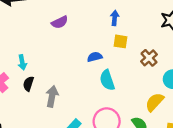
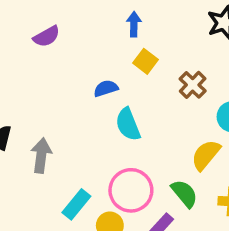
yellow square: (120, 41) -> (146, 61), turned 32

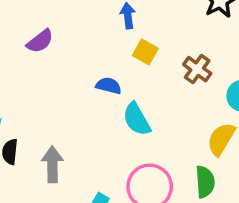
blue semicircle: (106, 88) -> (109, 86), turned 40
green semicircle: (184, 193) -> (205, 182), turned 44

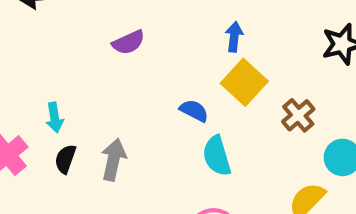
yellow square: (145, 52) -> (244, 82), size x1.5
gray arrow: (52, 164) -> (113, 160), moved

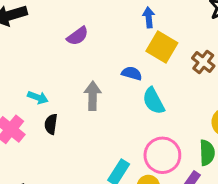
cyan arrow: (55, 118) -> (38, 97), turned -48
gray arrow: (113, 160) -> (93, 96), moved

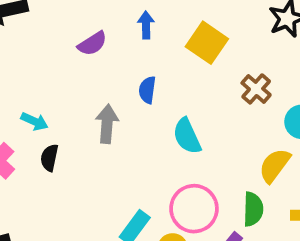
blue arrow: (149, 17) -> (146, 25), moved
yellow square: (162, 47) -> (207, 43), moved
blue semicircle: (132, 73) -> (147, 90), moved, turned -102

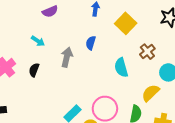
purple semicircle: (92, 44) -> (50, 11), moved
cyan arrow: (34, 121) -> (38, 41), moved
cyan semicircle: (187, 136) -> (121, 67), moved

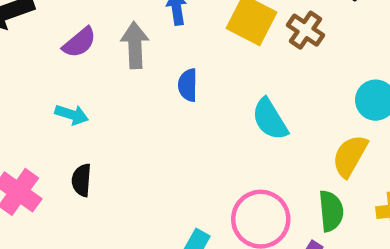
brown cross: (147, 52) -> (305, 30), moved
gray arrow: (67, 57) -> (135, 45), moved

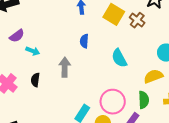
purple semicircle: (79, 42) -> (17, 36), moved
gray arrow: (135, 45) -> (65, 67), moved
yellow semicircle: (350, 156) -> (153, 76), turned 36

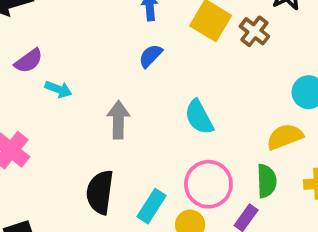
blue semicircle: (84, 41) -> (151, 56), moved, turned 40
cyan semicircle: (119, 58) -> (199, 117), moved
black semicircle: (35, 80) -> (100, 192), moved, size x1.6

